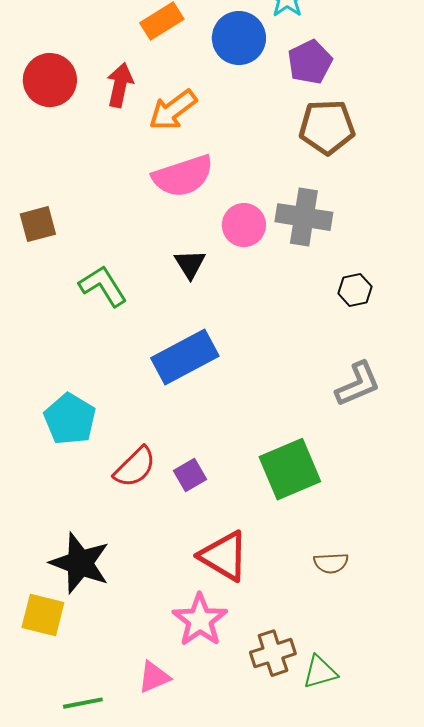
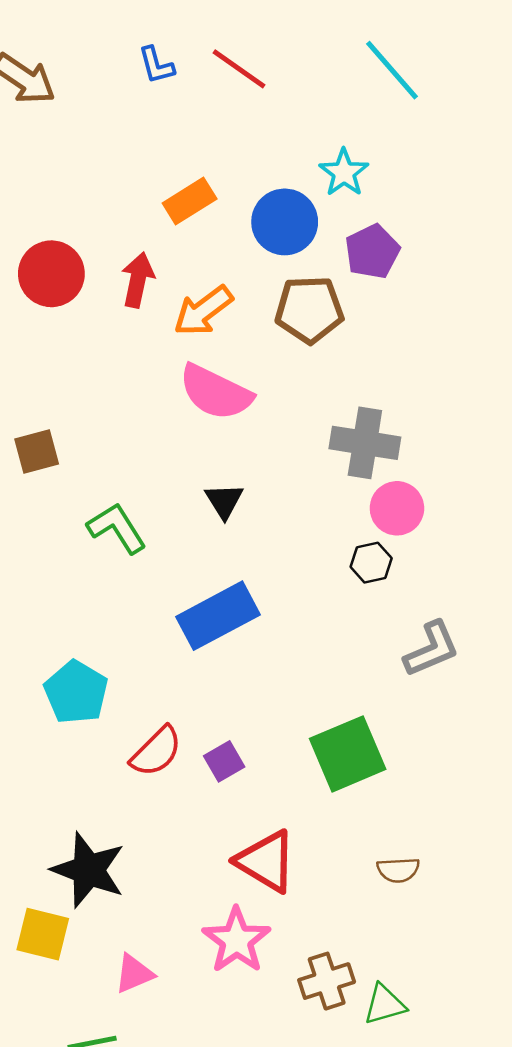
brown pentagon: (327, 127) -> (309, 310), moved
pink semicircle: (183, 176) -> (216, 392), turned 44
pink circle: (244, 225) -> (397, 508), moved
black hexagon: (355, 290) -> (371, 563), moved
pink triangle: (154, 677) -> (134, 974), moved

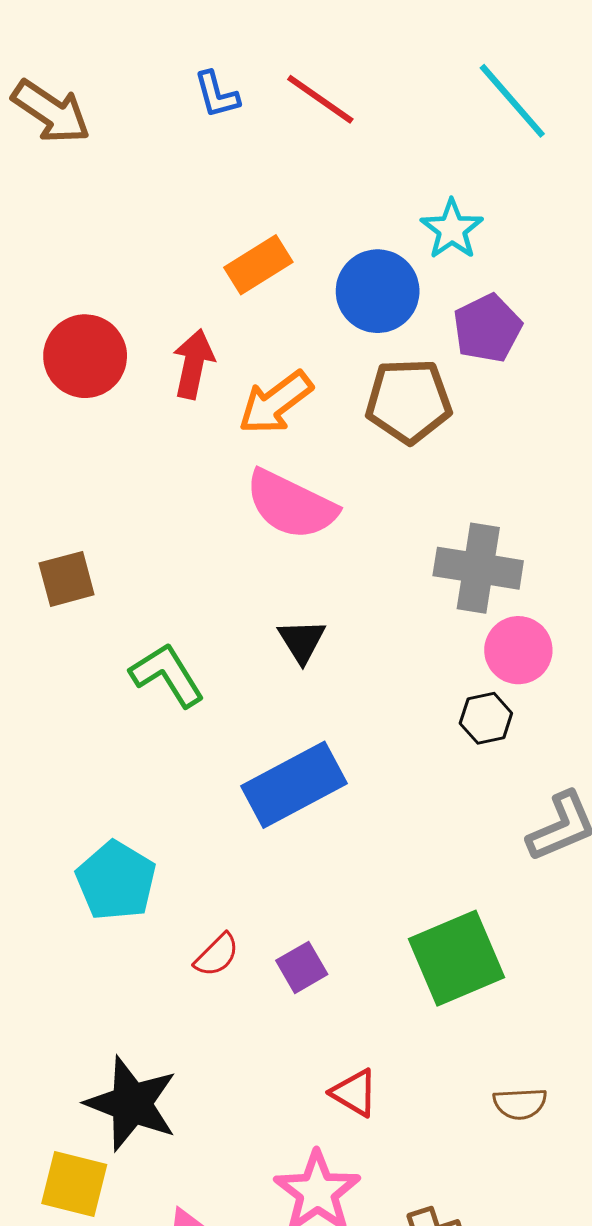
red semicircle: (156, 751) -> (217, 955), size x0.7
red triangle: (266, 861) -> (354, 1093), size x0.6

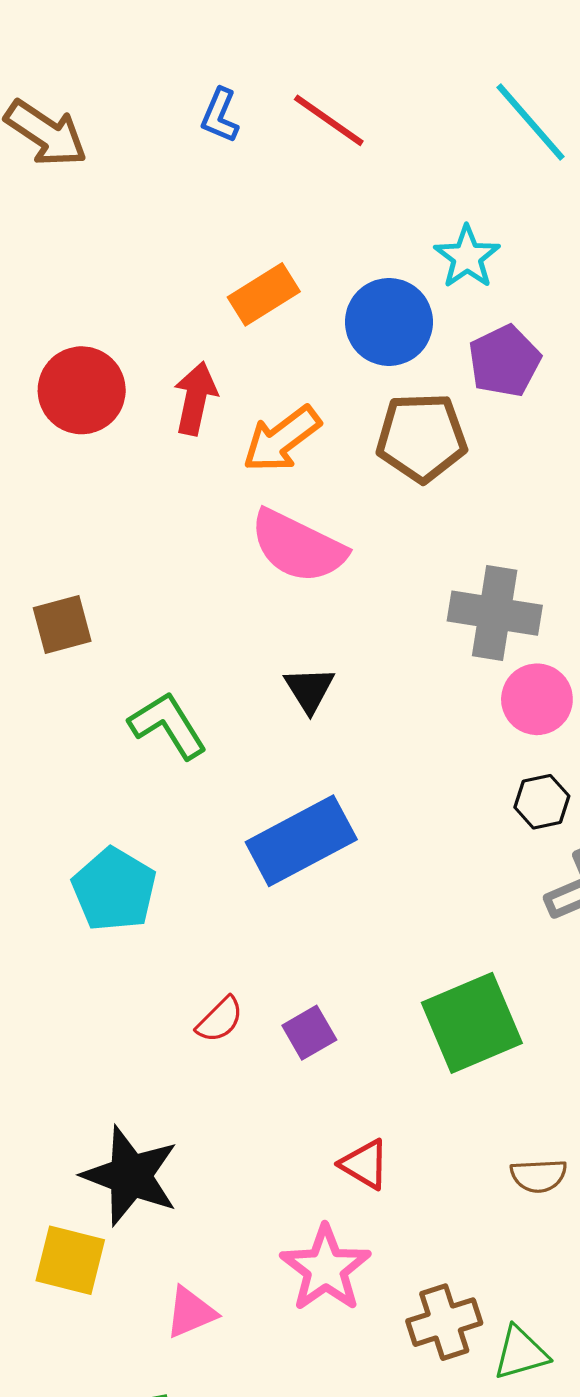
blue L-shape: (217, 95) -> (220, 115), turned 38
black hexagon: (486, 718) -> (542, 802), moved
cyan pentagon: (116, 881) -> (114, 890), moved

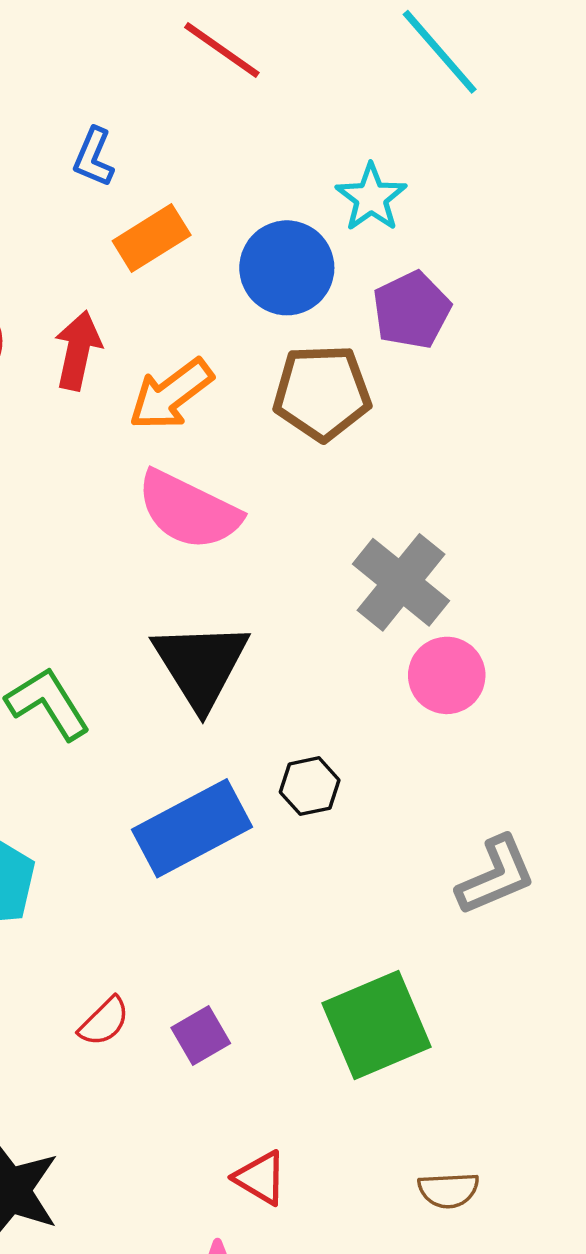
blue L-shape: (220, 115) -> (94, 157), moved
gray cross: (495, 613) -> (401, 582), turned 30
black triangle: (309, 690) -> (201, 665), size x1.8
black hexagon: (542, 802) -> (310, 786), moved

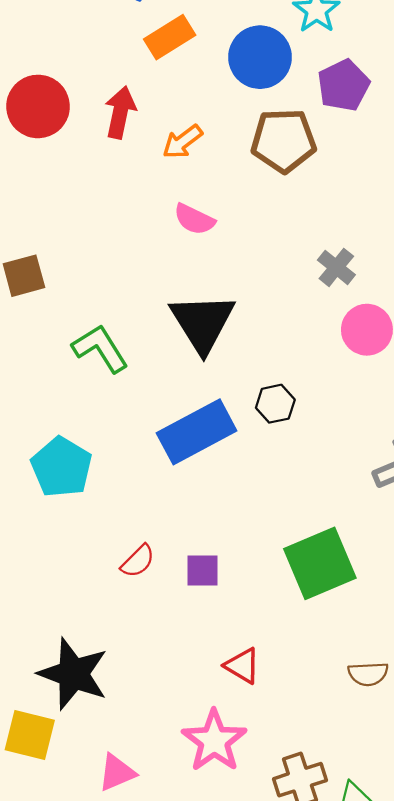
orange arrow: (171, 394) -> (182, 142), size x0.7
pink semicircle: (188, 510) -> (194, 219), size x0.6
gray cross: (401, 582) -> (336, 267), size x0.6
purple square: (201, 1036) -> (202, 570), turned 30

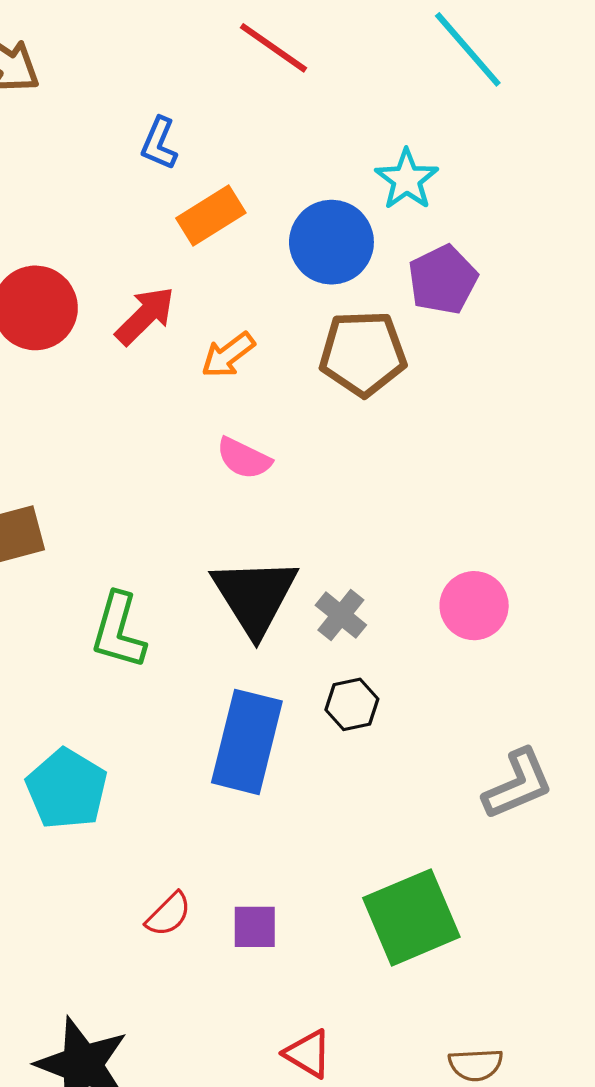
red arrow: (120, 112) -> (145, 316), turned 33
gray cross: (336, 267) -> (341, 615), moved
green L-shape: (100, 348) -> (118, 631), turned -132
blue rectangle: (197, 432) -> (247, 742), turned -48

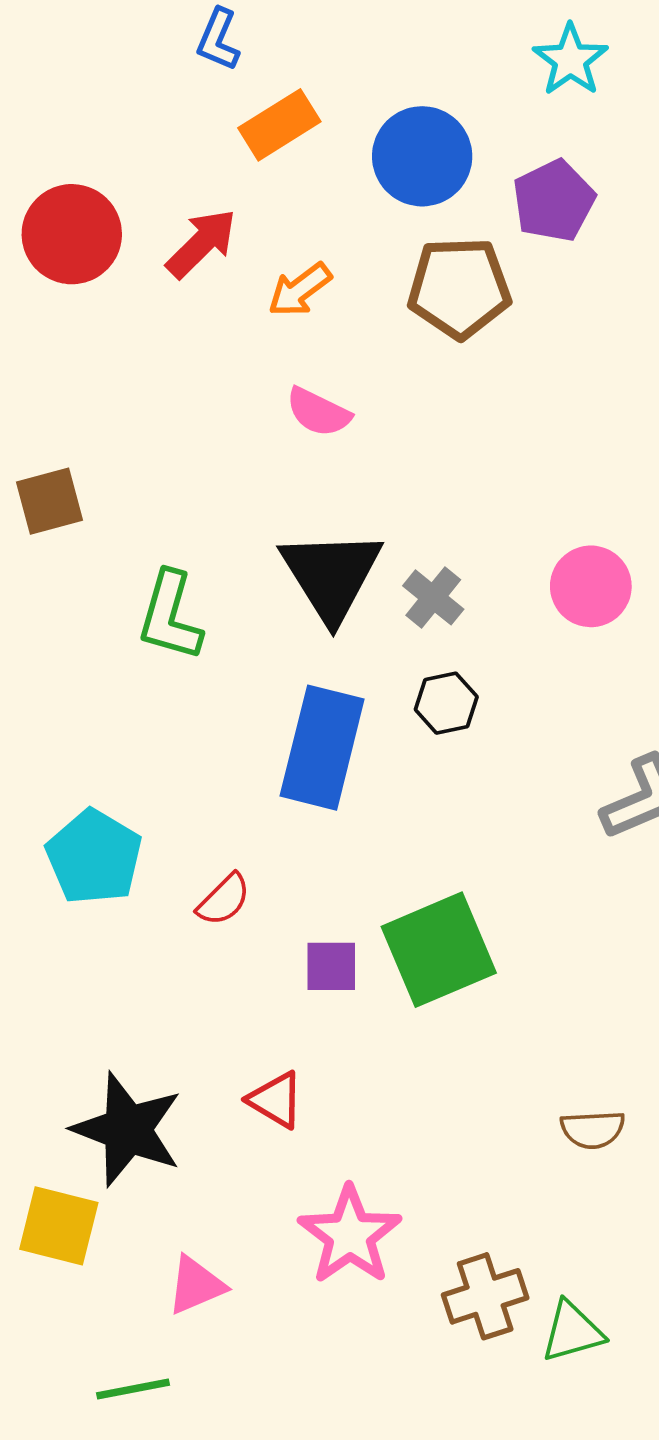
cyan star: (407, 179) -> (570, 60), moved
cyan pentagon: (67, 789) -> (94, 857), moved
red semicircle: (169, 914) -> (224, 900), moved
green square: (411, 917) -> (439, 950), moved
red triangle: (308, 1054) -> (276, 1100), moved

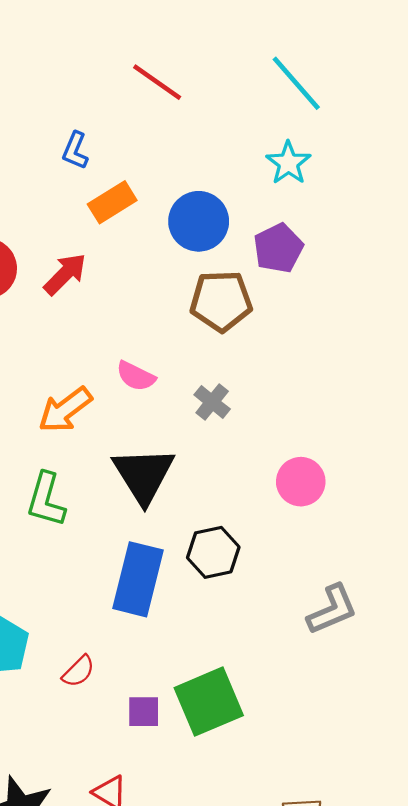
orange arrow: (300, 290) -> (65, 410), moved, size x1.4
gray cross: (433, 597) -> (212, 402), moved
black hexagon: (446, 703) -> (213, 552), size x1.4

